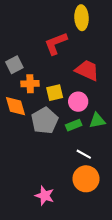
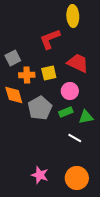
yellow square: (55, 93) -> (49, 73), moved
green triangle: (97, 121) -> (86, 117), moved
orange circle: (86, 179) -> (77, 178), moved

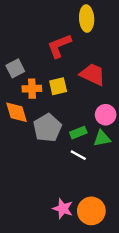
pink circle: (70, 91) -> (106, 115), moved
white line: (75, 138) -> (78, 155), moved
pink star: (40, 175) -> (63, 209), moved

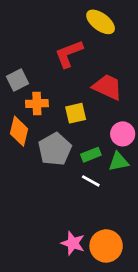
yellow ellipse: (87, 19) -> (101, 22), turned -50
yellow square: (58, 86) -> (76, 113), moved
orange diamond: (17, 112) -> (19, 131), turned 30

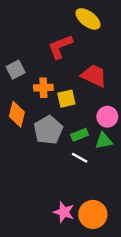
orange cross: (37, 103) -> (43, 88), moved

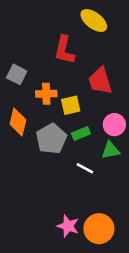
red L-shape: (60, 47) -> (64, 50), turned -56
gray square: (16, 70) -> (17, 74), turned -36
red trapezoid: (94, 76) -> (100, 81), turned -132
green rectangle: (80, 135) -> (81, 134), moved

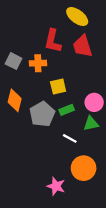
red trapezoid: (100, 81) -> (82, 46), moved
orange cross: (46, 94) -> (38, 63), moved
orange circle: (99, 229) -> (84, 168), moved

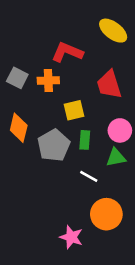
yellow ellipse: (77, 17) -> (113, 31), moved
red L-shape: (53, 41) -> (67, 52), turned 100
red trapezoid: (82, 46) -> (109, 85), moved
green rectangle: (67, 110) -> (85, 140), turned -64

